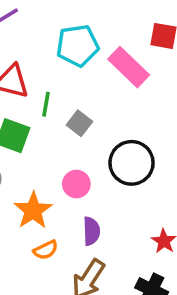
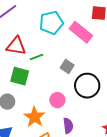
green line: (46, 104) -> (37, 57), turned 64
gray square: (79, 123) -> (67, 67), moved

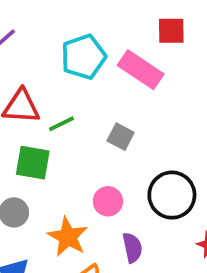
black circle: (87, 86) -> (172, 195), moved

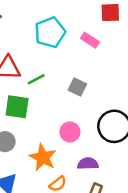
pink rectangle: (141, 70) -> (90, 40), size x0.6
purple semicircle: (132, 248) -> (88, 164), turned -78

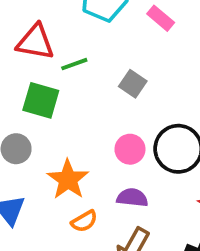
pink circle: (70, 132) -> (130, 149), moved

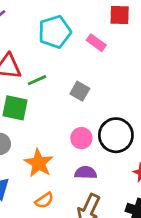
orange semicircle: (84, 221) -> (44, 200), moved

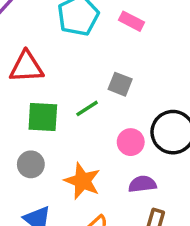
green line: (37, 80) -> (87, 108), moved

